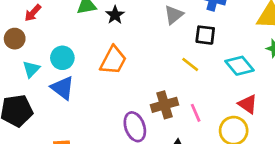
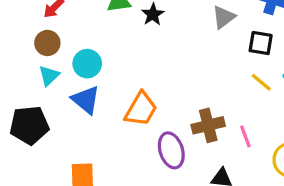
brown circle: (15, 39) -> (47, 43), moved
orange trapezoid: (113, 60) -> (141, 109), moved
yellow line: (190, 64) -> (261, 82), moved

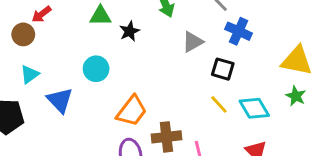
brown circle: (47, 43) -> (23, 34), moved
cyan circle: (87, 64) -> (96, 69), moved
orange trapezoid: (141, 109) -> (132, 111), moved

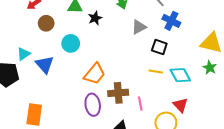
brown circle: (23, 34) -> (46, 23), moved
cyan triangle: (30, 74) -> (24, 54), moved
yellow line: (219, 104) -> (156, 71), turned -40

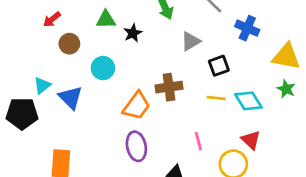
blue cross: (171, 21) -> (247, 28), moved
black square: (159, 47) -> (219, 66), turned -35
brown cross: (118, 93) -> (169, 87), moved

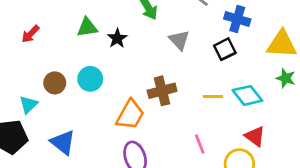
gray triangle: (191, 41) -> (179, 40), turned -35
brown circle: (69, 44) -> (55, 83), moved
black square: (219, 66) -> (225, 49), moved
blue triangle: (71, 98) -> (63, 142), moved

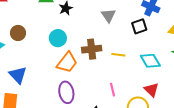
cyan circle: (90, 79) -> (58, 38), moved
yellow line: (213, 97) -> (118, 55), moved

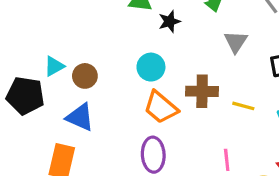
brown circle: (18, 33) -> (85, 76), moved
orange trapezoid: (67, 62) -> (161, 107), turned 85
blue triangle: (18, 75) -> (80, 117), turned -30

